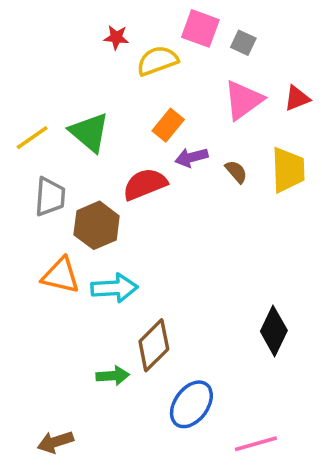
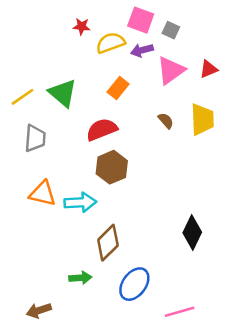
purple arrow: (191, 157) -> (142, 50), moved
brown hexagon: (97, 225) -> (112, 167), moved
green arrow: (113, 376) -> (80, 278), moved

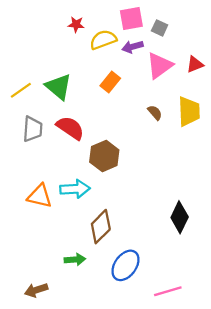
pink square: (141, 20) -> (131, 19), turned -30
red semicircle: (102, 129) -> (70, 128), moved, turned 56
orange triangle: (43, 194) -> (40, 196), moved

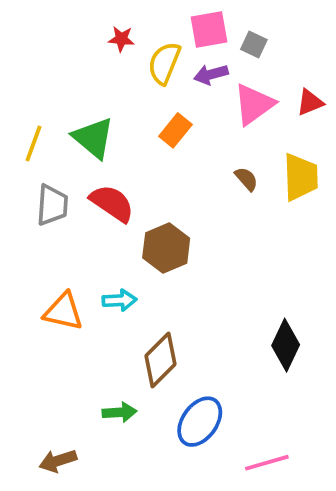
yellow semicircle: (103, 40) -> (164, 63), turned -48
yellow line: (21, 90) -> (34, 143), turned -35
cyan arrow: (75, 189) -> (119, 300), size x0.7

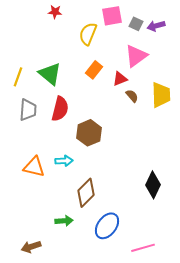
red star: (121, 39) -> (55, 12), moved
purple arrow: (211, 74) -> (156, 26), moved
red triangle: (310, 102) -> (120, 79), moved
red semicircle: (112, 203) -> (60, 109), turned 70

